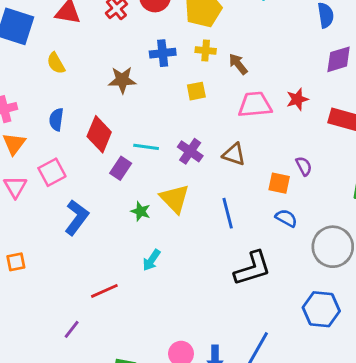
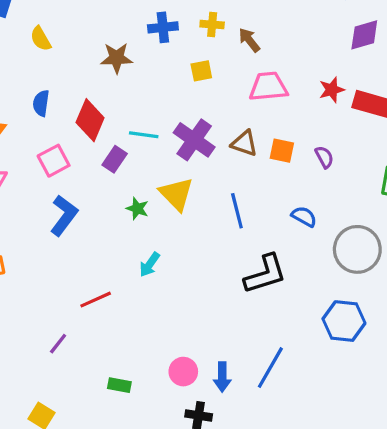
red star: (297, 99) -> (332, 90), moved
purple cross: (190, 151) -> (194, 140), size x1.4
pink square: (52, 172) -> (54, 161), moved
orange square: (279, 183) -> (282, 151), moved

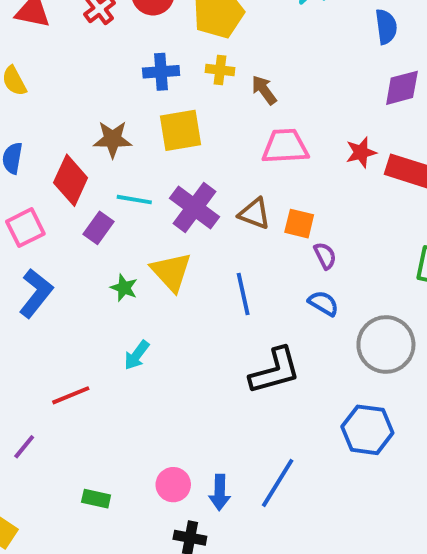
brown star: (117, 58) -> (113, 139), moved
yellow square: (201, 71) -> (181, 130), moved, size x1.6
purple semicircle: (324, 157) -> (325, 256), moved

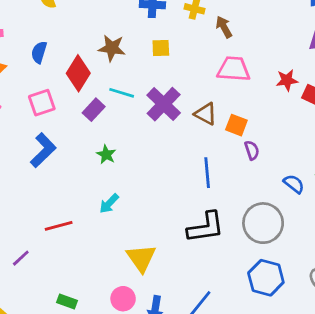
yellow square: (181, 130) -> (161, 48), size x0.6
yellow triangle: (171, 272) -> (141, 258), moved
blue line: (243, 294) -> (207, 173), moved
blue semicircle: (323, 303) -> (294, 184), moved
gray circle: (386, 345) -> (263, 223), moved

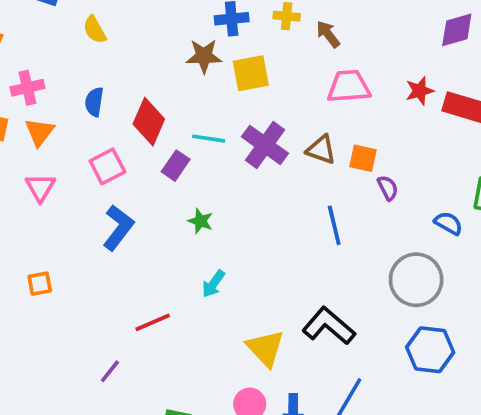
brown star: (112, 48) -> (204, 56), moved
yellow square: (161, 48) -> (251, 73), size x1.5
black L-shape: (206, 227) -> (329, 326), moved, turned -123

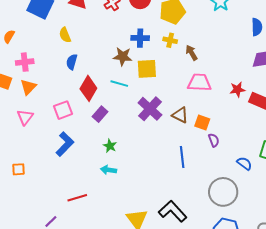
blue semicircle: (94, 102) -> (72, 62), moved
cyan line: (209, 139) -> (119, 84), moved
cyan arrow: (213, 284) -> (109, 170), moved, turned 56

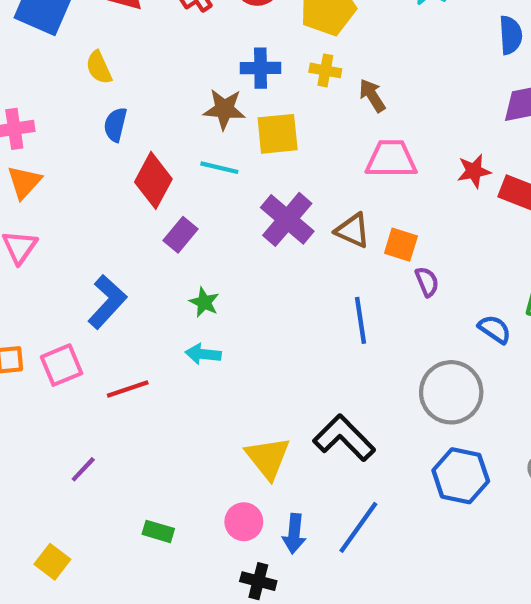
pink square: (63, 110) -> (62, 365), moved
red line: (77, 198) -> (128, 389), moved

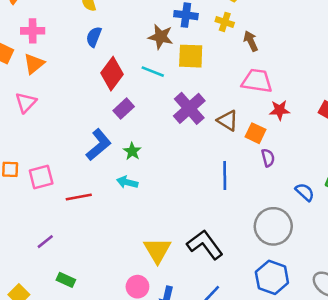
red star: (474, 171) -> (280, 110), moved
blue L-shape: (107, 302) -> (99, 145), moved
green rectangle: (158, 531) -> (66, 280), moved

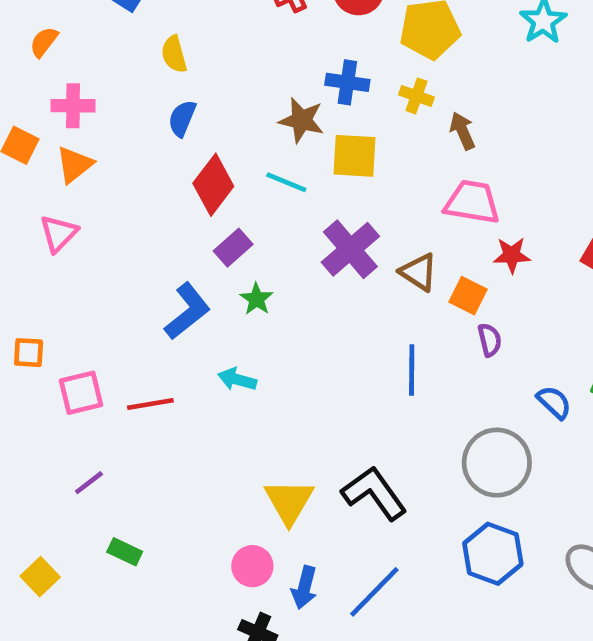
green star: (132, 151) -> (257, 299), moved
pink square: (41, 177) -> (81, 393), moved

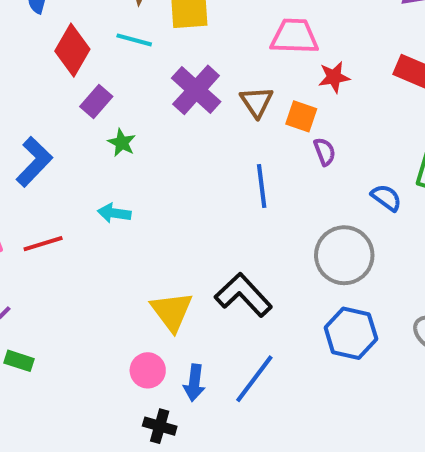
brown triangle: (419, 272) -> (257, 102), turned 30
blue L-shape: (187, 311) -> (34, 162), moved
green rectangle: (125, 552) -> (19, 361), moved

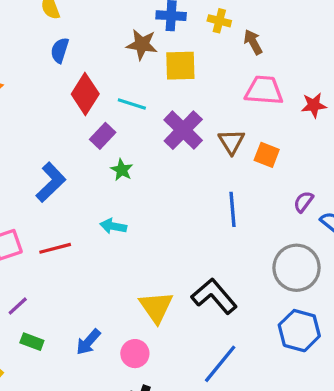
cyan line: (134, 40) -> (132, 104), moved
red star: (334, 77) -> (314, 105), moved
purple semicircle: (325, 152) -> (303, 202), moved, turned -125
blue arrow: (194, 383) -> (88, 342), moved, turned 32

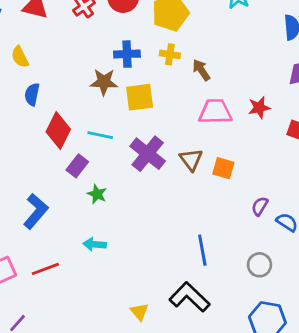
red star: (314, 105) -> (259, 108), moved
blue line: (233, 209) -> (202, 250), moved
gray circle: (297, 268) -> (259, 265), size x0.6
yellow triangle: (156, 307) -> (139, 312), size x0.6

